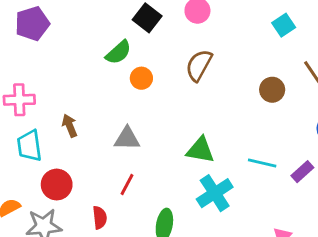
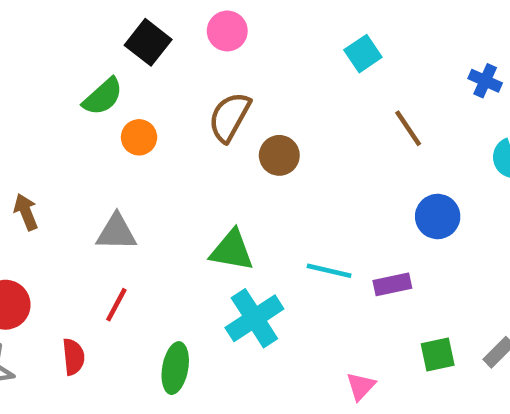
brown circle: (272, 90) -> (279, 155), moved
purple rectangle: (302, 172) -> (392, 284), turned 30

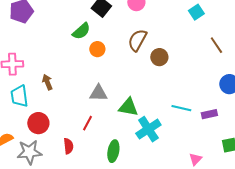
gray triangle: (116, 232) -> (98, 93), moved
green triangle: (232, 250) -> (128, 107), moved

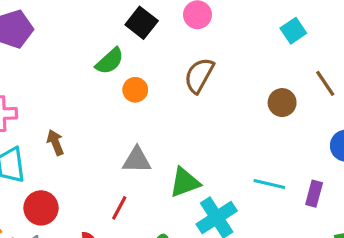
brown circle: (159, 57) -> (282, 103), moved
green triangle: (128, 107) -> (185, 182), turned -30
purple rectangle: (209, 114) -> (314, 194), turned -63

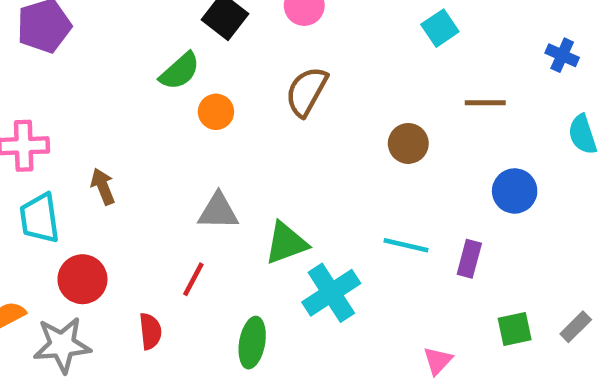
brown line: (325, 83) -> (485, 103), turned -56
brown circle: (282, 103) -> (408, 143), moved

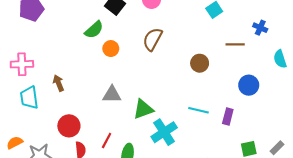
blue cross: (562, 55) -> (260, 28), moved
red circle: (82, 279) -> (69, 126), moved
red line: (193, 279) -> (107, 141), moved

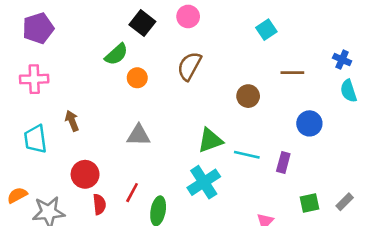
blue cross: (260, 28) -> (342, 60), moved
pink cross: (22, 64) -> (34, 79), moved
green triangle: (143, 109) -> (210, 140), moved

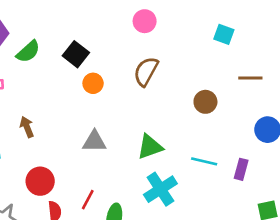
black square: (142, 23) -> (76, 54), moved
cyan square: (266, 30) -> (224, 34), turned -36
green semicircle: (116, 54) -> (28, 52), moved
green triangle: (210, 140) -> (150, 147), moved

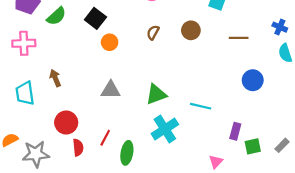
brown semicircle: (146, 71) -> (153, 32), size x0.6
brown circle: (205, 102) -> (191, 30), moved
purple rectangle: (241, 169) -> (235, 131), moved

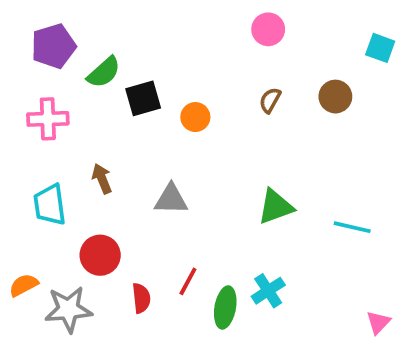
black square: (95, 18) -> (143, 98), moved, turned 36
gray triangle: (111, 90) -> (171, 199), moved
red circle: (66, 123) -> (100, 255), moved
cyan cross: (165, 129) -> (268, 291), moved, size x0.7

